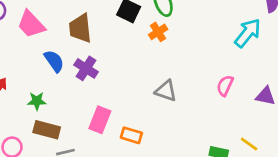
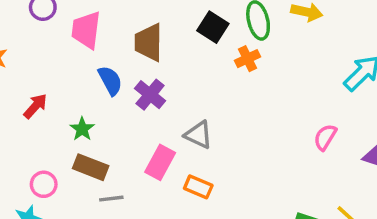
pink trapezoid: (31, 24) -> (86, 30), turned 44
gray triangle: (166, 91) -> (198, 135), moved
green star: (37, 101) -> (82, 129), turned 30

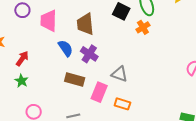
red arrow: (35, 106) -> (22, 59), moved
green star: (82, 129) -> (21, 81), moved
brown rectangle: (91, 167) -> (75, 79), moved

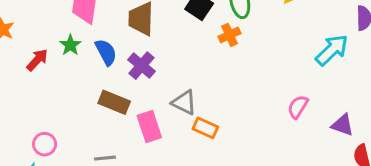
green star: (21, 81) -> (70, 45), moved
pink rectangle: (99, 92) -> (149, 126), turned -48
orange rectangle: (122, 104) -> (205, 128), moved

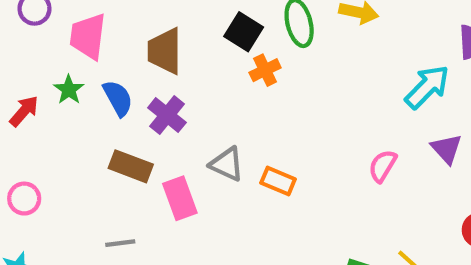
orange cross: (229, 35) -> (265, 70), moved
purple triangle: (343, 125) -> (447, 149), moved, turned 30
orange rectangle: (205, 128) -> (278, 181), moved
pink circle: (45, 144) -> (24, 199), moved

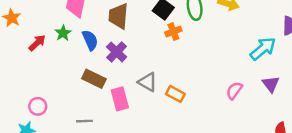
pink circle: (24, 199) -> (38, 106), moved

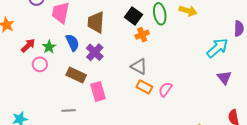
green star: (63, 33) -> (49, 47), moved
gray triangle: (148, 82) -> (139, 66), moved
pink semicircle: (234, 91) -> (165, 89), moved
pink circle: (38, 106) -> (40, 64), moved

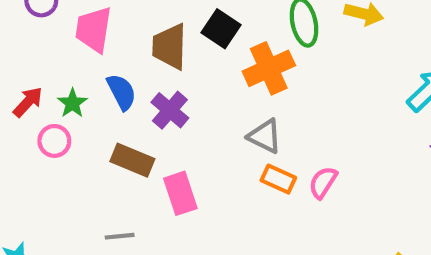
black square: (133, 16) -> (221, 29), moved
orange cross: (142, 35) -> (269, 68), size x1.6

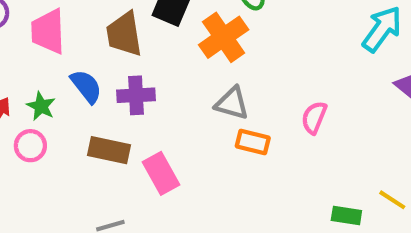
purple cross: (170, 110) -> (136, 95), turned -33
pink semicircle: (323, 182) -> (314, 118), moved

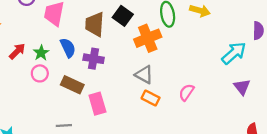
pink circle: (30, 146) -> (40, 73), moved

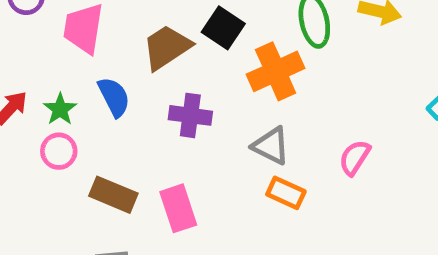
brown trapezoid: (95, 24) -> (167, 47), turned 55
purple cross: (94, 59) -> (190, 115), moved
brown rectangle: (72, 85) -> (113, 195), moved
pink semicircle: (186, 92) -> (355, 158), moved

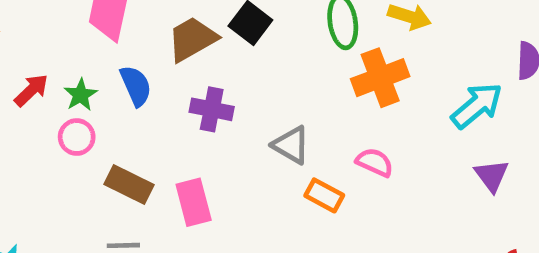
orange cross: (276, 71) -> (380, 78), moved
pink semicircle: (355, 158) -> (375, 162), turned 78
orange rectangle: (286, 193) -> (324, 195), moved

